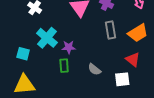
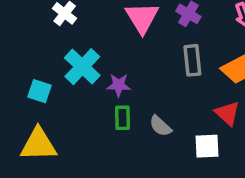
green rectangle: (64, 66) -> (122, 118), moved

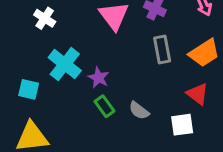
purple star: (119, 85) -> (99, 78), turned 30
green rectangle: (122, 118) -> (105, 106), turned -30

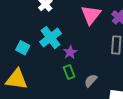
gray semicircle: (139, 111) -> (91, 81), turned 80

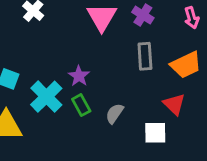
cyan cross: (51, 38) -> (46, 97), moved

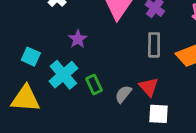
purple star: (79, 76) -> (78, 39), moved
red triangle: (174, 104) -> (149, 87), moved

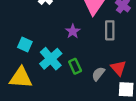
purple star: (78, 39) -> (73, 31), moved
gray rectangle: (154, 45) -> (110, 30), moved

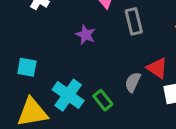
cyan cross: (51, 59) -> (68, 95), moved
green rectangle: (75, 66) -> (103, 100), moved

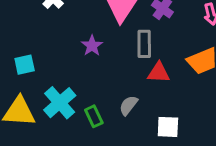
cyan square: (27, 67) -> (25, 65), turned -36
red triangle: (157, 68) -> (159, 73), moved, turned -45

